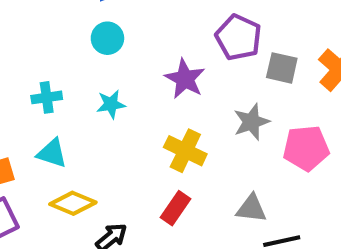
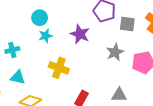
cyan star: (111, 104) -> (46, 36), moved
yellow cross: (185, 151) -> (59, 68), moved

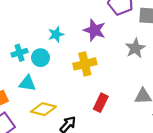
cyan circle: (40, 18) -> (40, 58), moved
yellow cross: (59, 68) -> (85, 64), moved, turned -30

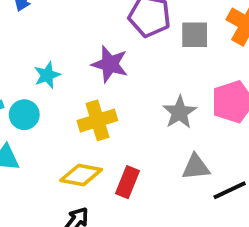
gray star: (135, 48) -> (179, 112), moved
yellow diamond: (43, 109) -> (81, 175), moved

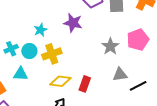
yellow cross: (97, 120) -> (52, 54), moved

